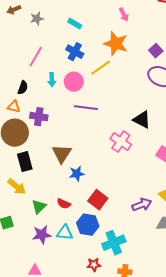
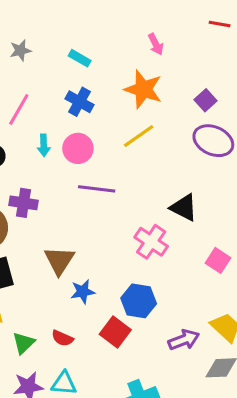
yellow line: (101, 68) -> (139, 136), moved
blue hexagon: (88, 225) -> (139, 301), moved

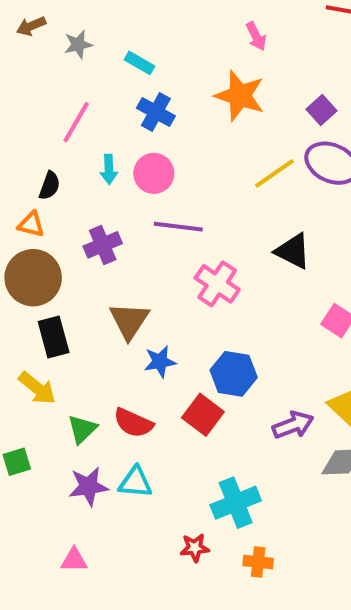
cyan rectangle: (80, 58) -> (139, 63), moved
yellow line: (139, 136) -> (275, 173), moved
purple cross: (24, 203) -> (103, 245), moved, turned -32
pink cross: (151, 242) -> (217, 284), moved
red semicircle: (62, 338) -> (133, 423), size x1.4

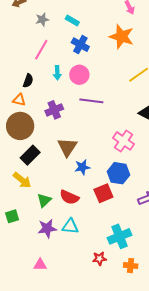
gray star: (78, 44) -> (42, 20), moved
pink cross: (217, 284) -> (124, 141), moved
black rectangle: (54, 337) -> (30, 155), turned 60
red square: (203, 415) -> (103, 193), turned 30

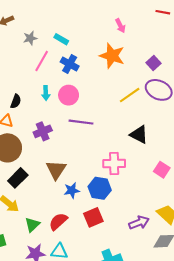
pink line: (41, 50) -> (42, 61), moved
pink cross: (124, 141) -> (114, 163), turned -35
blue hexagon: (119, 173) -> (100, 188), moved
red semicircle: (69, 197) -> (58, 221), turned 114

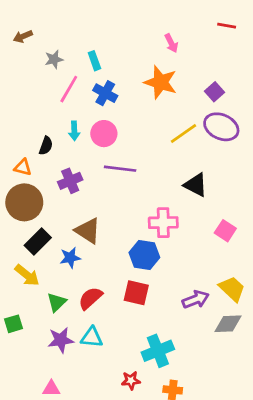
cyan rectangle: (61, 39) -> (94, 61), turned 40
black semicircle: (16, 101) -> (46, 146), moved
brown triangle: (56, 170) -> (88, 231), turned -30
blue star: (72, 190) -> (70, 258), moved
red square: (93, 217) -> (136, 293), turned 36

